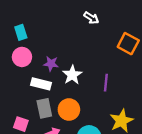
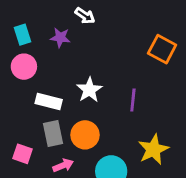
white arrow: (91, 18) -> (85, 16), moved
purple star: (51, 64) -> (60, 38), moved

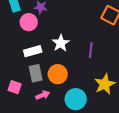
pink circle: (24, 67) -> (29, 22), moved
white rectangle: (49, 101) -> (33, 51), turned -30

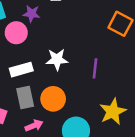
white star: (61, 43) -> (57, 59), turned 30

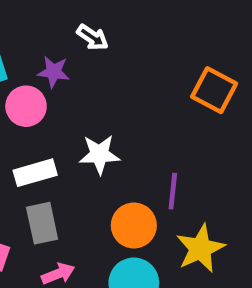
purple line: (95, 68) -> (173, 191), moved
orange circle: (53, 99) -> (134, 225), moved

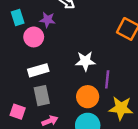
white star: (99, 154) -> (85, 61), moved
yellow star: (200, 248) -> (121, 108), turned 30

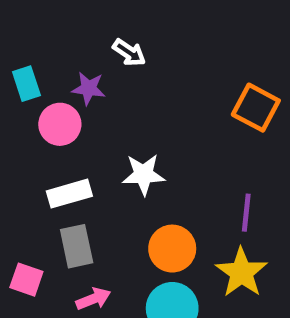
white star: (85, 61) -> (144, 174), moved
purple line: (107, 79) -> (246, 213), moved
yellow star: (121, 108) -> (242, 272), turned 30

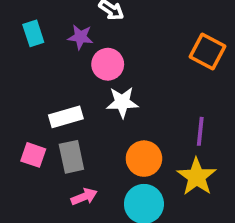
pink circle: (60, 124) -> (108, 64), moved
pink square: (26, 280) -> (33, 155), moved

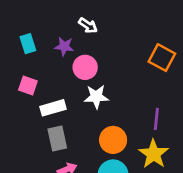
pink square: (33, 155) -> (28, 85), moved

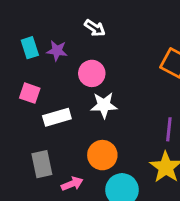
purple star: (64, 46) -> (57, 51), moved
gray rectangle: (57, 139) -> (42, 164), moved
orange circle: (113, 140) -> (102, 155), moved

